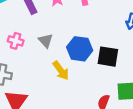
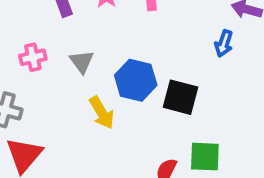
pink cross: (16, 41) -> (33, 57), turned -35

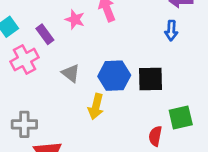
pink cross: (33, 57) -> (25, 60), moved, size x1.4
yellow arrow: (102, 113) -> (96, 107), turned 60

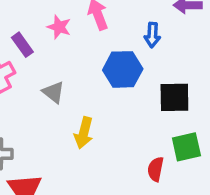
blue arrow: (171, 31) -> (152, 35), moved
blue hexagon: (114, 76) -> (123, 69), moved
black square: (151, 79) -> (174, 97), moved

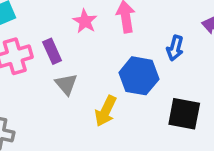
purple rectangle: (22, 45) -> (52, 51), moved
yellow arrow: (84, 133) -> (106, 111), moved

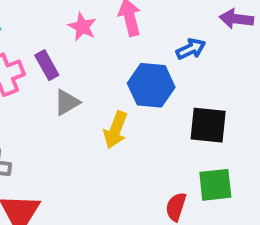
blue arrow: (175, 48) -> (191, 49), turned -125
gray triangle: (66, 84) -> (67, 102), turned 45

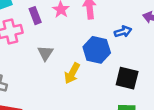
purple rectangle: (47, 65) -> (35, 16), moved
gray triangle: (67, 102) -> (45, 53), turned -35

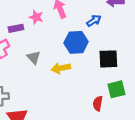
purple rectangle: (35, 16) -> (16, 28), turned -64
yellow arrow: (72, 73) -> (61, 68), turned 66

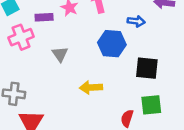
blue arrow: (94, 21) -> (136, 21), turned 32
yellow arrow: (61, 68) -> (91, 87), moved

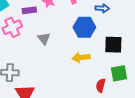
yellow arrow: (91, 87) -> (81, 58), moved

